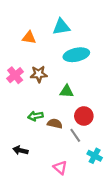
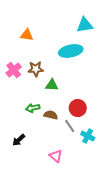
cyan triangle: (61, 27) -> (85, 25), moved
green triangle: (67, 91) -> (52, 85), moved
black arrow: (20, 150) -> (19, 140), turned -56
cyan cross: (95, 156) -> (88, 136), moved

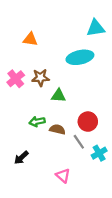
cyan cross: (88, 136) -> (99, 153), turned 32

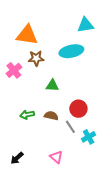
orange triangle: (30, 39) -> (27, 35), size x1.6
brown star: (40, 78) -> (36, 58), moved
green arrow: (37, 122) -> (27, 115), moved
black arrow: (21, 158) -> (17, 158), moved

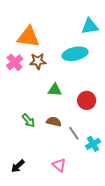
pink cross: (14, 70) -> (15, 62), moved
red circle: (78, 109) -> (87, 100), moved
green arrow: (27, 115) -> (28, 121), turned -120

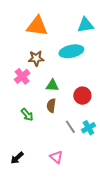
orange triangle: (28, 37) -> (37, 26), moved
pink cross: (15, 62) -> (22, 76), moved
brown semicircle: (54, 122) -> (51, 106), moved, turned -96
cyan cross: (93, 144) -> (88, 128), moved

